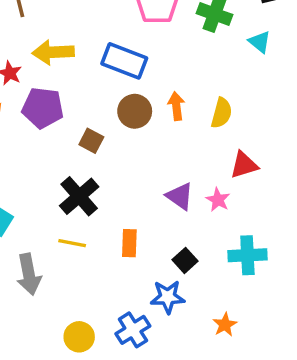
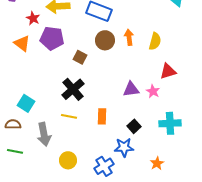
purple triangle: (180, 196) -> (131, 89), turned -42
yellow circle: (79, 337) -> (68, 160), moved

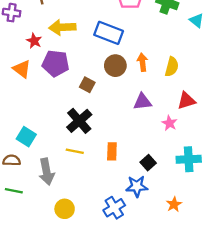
purple triangle: (131, 89) -> (142, 102), moved
yellow circle: (68, 160) -> (65, 209), moved

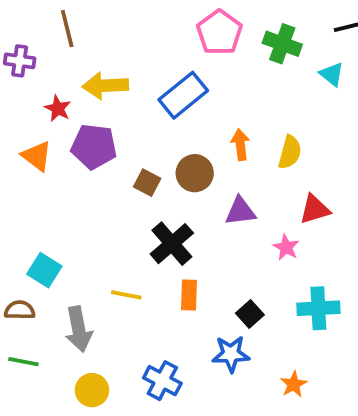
blue rectangle: (109, 33) -> (183, 95), turned -60
brown circle: (115, 66) -> (195, 173), moved
black cross: (79, 121) -> (172, 244), moved
blue cross: (114, 208) -> (162, 381), moved, turned -30
yellow circle: (65, 209) -> (92, 390), moved

